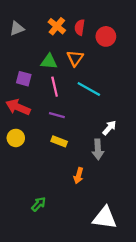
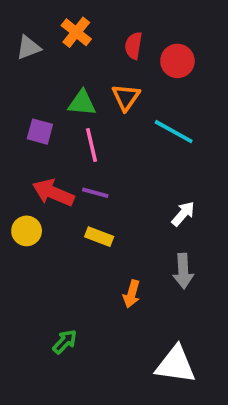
orange cross: (57, 26) -> (76, 32), moved
cyan line: (89, 89) -> (174, 132), moved
red arrow: (18, 107) -> (53, 193), moved
gray arrow: (98, 149) -> (183, 271), moved

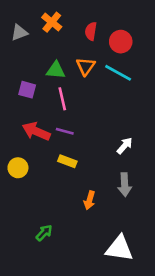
cyan line: (174, 132) -> (118, 73), moved
yellow circle: (27, 231) -> (18, 168), moved

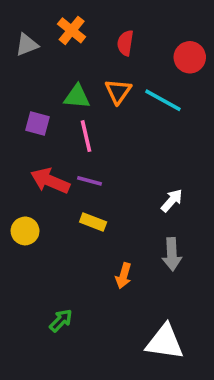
red circle: (121, 42) -> (190, 57), moved

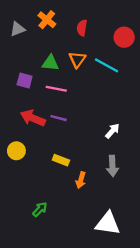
pink line: (86, 136) -> (56, 89), turned -66
yellow rectangle: (93, 222) -> (61, 160), moved

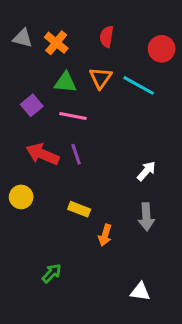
orange cross: (47, 20) -> (56, 43), moved
gray triangle: (18, 29) -> (23, 38), turned 35
purple square: (25, 81) -> (32, 105), turned 35
purple line: (59, 118) -> (76, 154), turned 56
white triangle: (108, 223) -> (140, 292), size x0.6

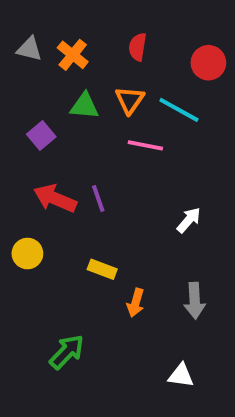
pink line: (73, 116) -> (145, 145), moved
gray arrow: (146, 217) -> (195, 301), moved
green arrow: (52, 273) -> (67, 352), size x1.4

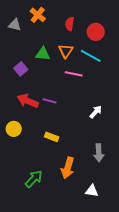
orange cross: (73, 55) -> (38, 15), moved
red circle: (208, 63) -> (96, 32), moved
purple line: (98, 198) -> (50, 101), turned -56
orange arrow: (136, 303) -> (68, 168), moved, size x1.5

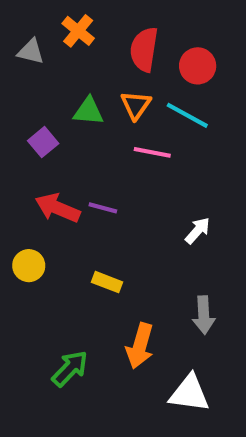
red semicircle: (70, 24) -> (144, 49), size x1.5
white triangle: (92, 191) -> (189, 393), size x1.5

